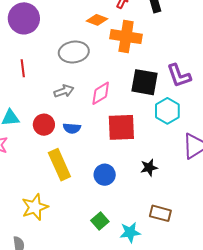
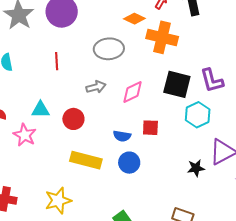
red square: (121, 127) -> (150, 128), size x0.6
blue semicircle: (72, 128) -> (122, 136), moved
yellow rectangle: (59, 165) -> (86, 160), turned -56
black star: (149, 168) -> (196, 168), moved
blue circle: (105, 175) -> (129, 163), moved

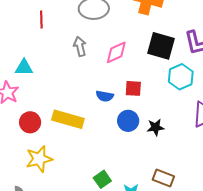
gray arrow: (96, 87) -> (80, 46), turned -90
red circle: (73, 119) -> (30, 122), moved
blue circle: (129, 163) -> (128, 121), moved
black star: (196, 168) -> (156, 127), moved

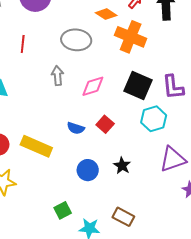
red square: (133, 88) -> (105, 124), turned 30
blue circle: (128, 121) -> (88, 170), moved
black star: (156, 127) -> (122, 166), turned 30

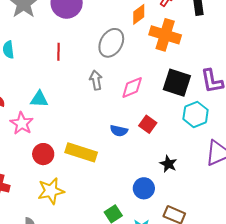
orange diamond: (106, 14) -> (139, 14), turned -65
gray ellipse: (76, 40) -> (111, 43), turned -60
blue circle: (88, 170) -> (144, 188), moved

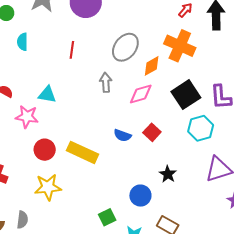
orange diamond: (139, 14) -> (152, 66), moved
black square: (177, 83) -> (186, 95), turned 32
pink star: (22, 123) -> (27, 117), turned -30

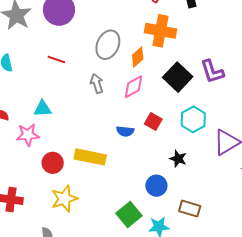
red line: (72, 50) -> (56, 59), turned -66
cyan hexagon: (201, 128) -> (193, 119), moved
green square: (107, 217) -> (129, 214), size x1.4

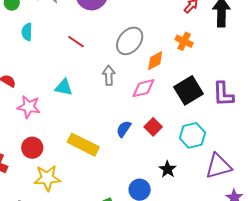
orange cross: (161, 31) -> (184, 41), size x0.6
cyan triangle: (43, 109) -> (64, 87), moved
blue semicircle: (125, 131) -> (124, 129), turned 102
red circle: (53, 163) -> (32, 148), moved

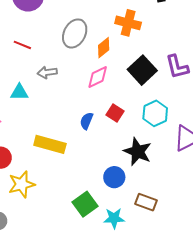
orange cross: (184, 41) -> (128, 23), size x1.4
gray arrow: (109, 75) -> (47, 72), moved, turned -84
black star: (168, 169) -> (138, 152), size x1.6

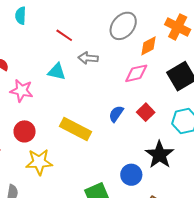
red line: (22, 45) -> (64, 35), moved

